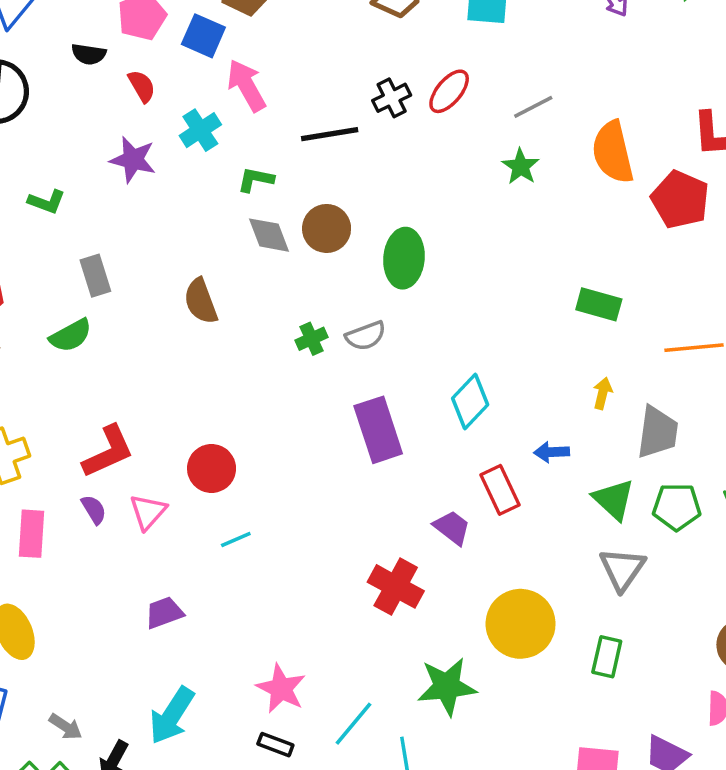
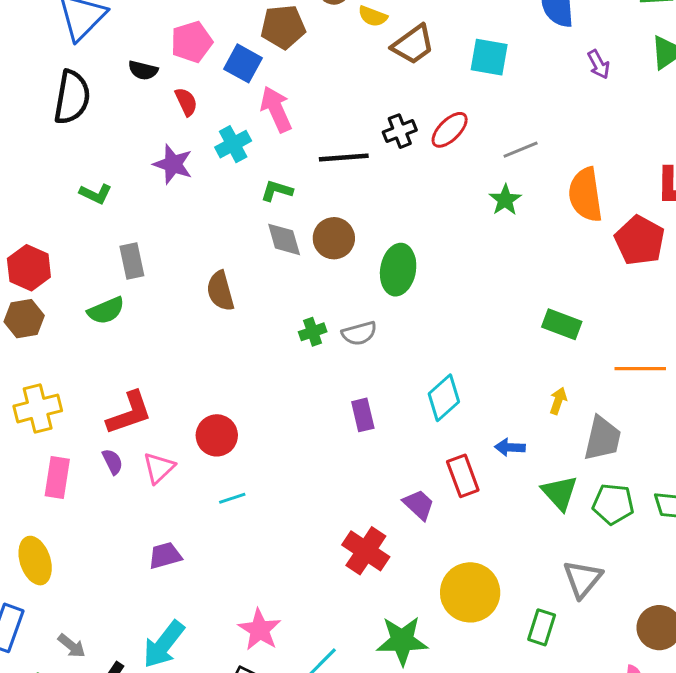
purple rectangle: (378, 430) -> (363, 415), size x0.6
gray triangle: (622, 569) -> (583, 579), moved

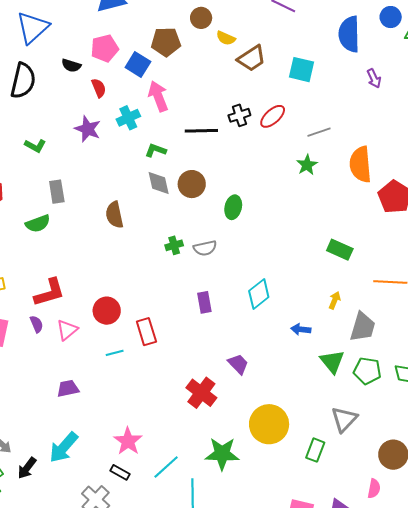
green ellipse: (398, 270) -> (233, 207), size x0.7
red rectangle: (463, 476) -> (146, 332), moved

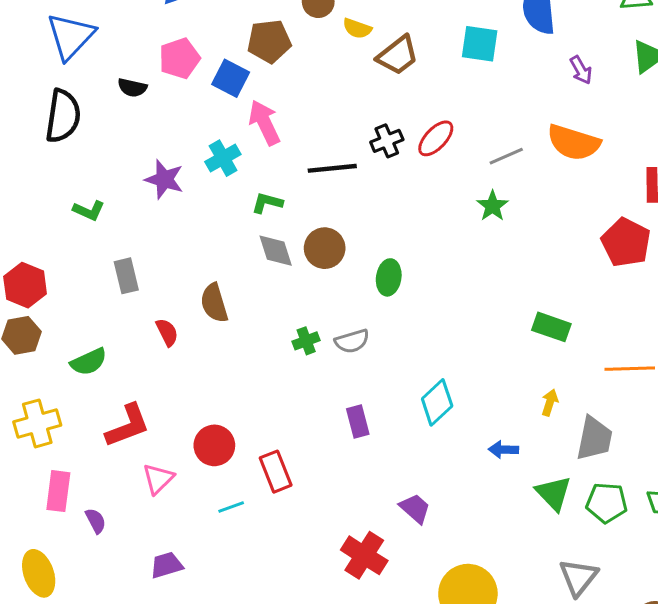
cyan square: (302, 70) -> (480, 44), moved
red semicircle: (99, 88) -> (167, 332), moved
orange semicircle: (360, 164) -> (574, 142), moved, turned -63
green semicircle: (38, 224) -> (89, 362), moved
purple semicircle: (37, 324) -> (96, 521), moved

